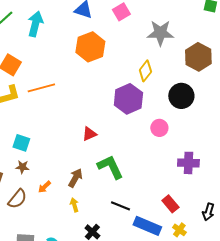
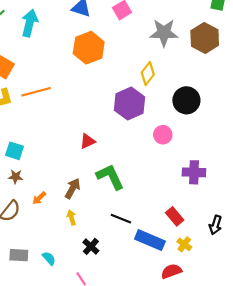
brown hexagon: (198, 57) -> (205, 38), moved

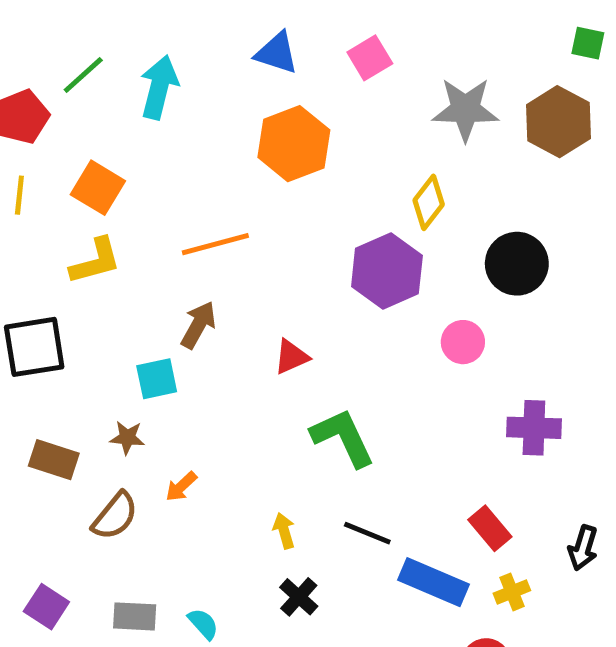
orange line: (36, 92) -> (215, 244), moved
cyan square: (15, 151) -> (157, 379), moved, turned -30
brown arrow: (73, 188) -> (198, 325), moved
yellow arrow: (71, 217) -> (284, 531), moved
yellow cross: (184, 244) -> (512, 592), turned 32

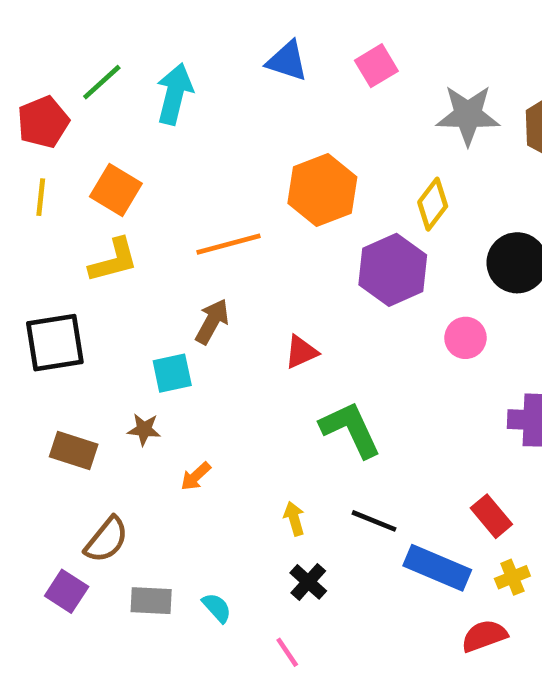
orange hexagon: (294, 144) -> (322, 190), moved
brown semicircle: (115, 516) -> (106, 540), moved

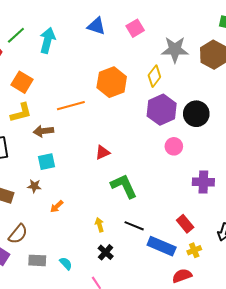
yellow diamond: (433, 204) -> (154, 76), moved
purple hexagon: (393, 270) -> (162, 110), moved
brown arrow: (212, 321) -> (43, 131), moved, turned -126

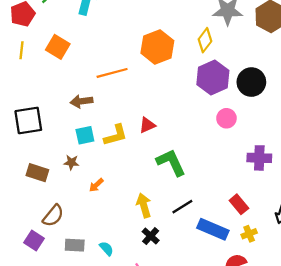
yellow L-shape: (21, 113) -> (115, 135), moved
yellow arrow: (99, 225) -> (144, 205), size x1.5
black line: (134, 226) -> (182, 207), turned -54

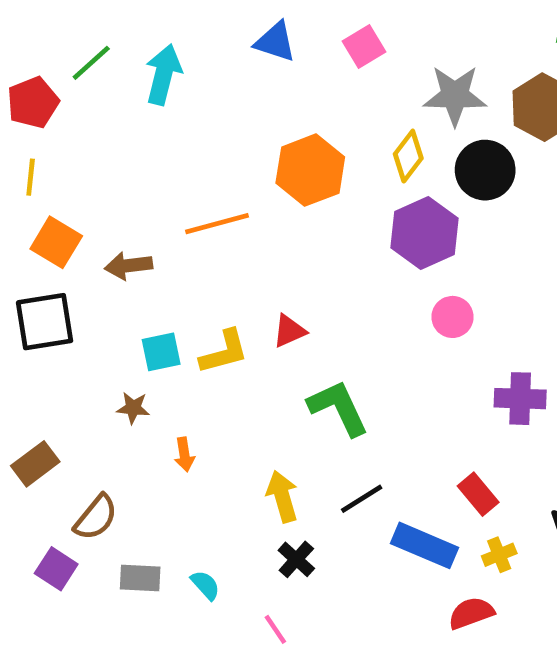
orange square: (58, 47) -> (56, 242), moved
black circle: (251, 82) -> (485, 170), moved
brown arrow: (82, 101) -> (128, 266), moved
brown rectangle: (37, 173) -> (35, 464), moved, turned -55
orange arrow: (96, 185) -> (184, 454), turned -56

